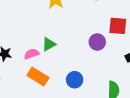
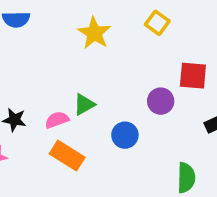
blue circle: (75, 80) -> (125, 135), moved

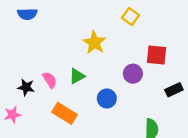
yellow star: (94, 33) -> (94, 43), moved
pink semicircle: (57, 120) -> (50, 80), moved, turned 77

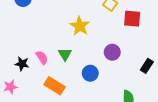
red square: (157, 55) -> (132, 19), moved
green triangle: (77, 76) -> (65, 54), turned -32
black rectangle: (174, 90) -> (147, 66), turned -32

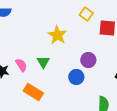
blue circle: (90, 73) -> (76, 77), moved

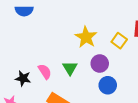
yellow square: (86, 14) -> (119, 41), moved
purple circle: (88, 60) -> (100, 63), moved

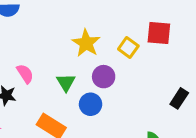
pink semicircle: (45, 72) -> (25, 74), moved
blue circle: (108, 85) -> (91, 104), moved

